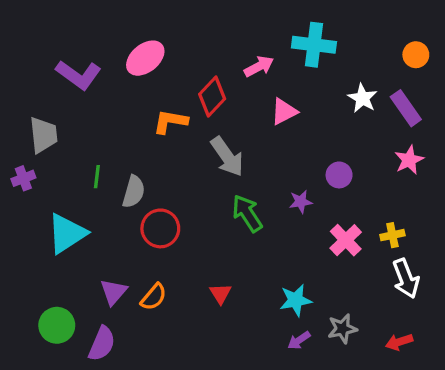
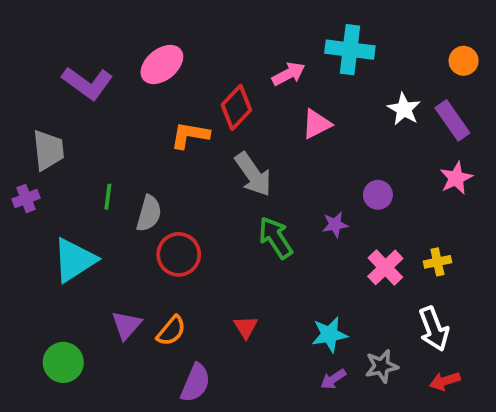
white arrow: (406, 279) -> (434, 329), moved
purple semicircle: (102, 344) -> (195, 383), moved

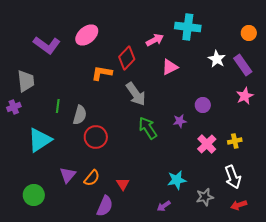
red triangle: (246, 327) -> (123, 184), moved
purple arrow: (333, 379) -> (164, 206), moved

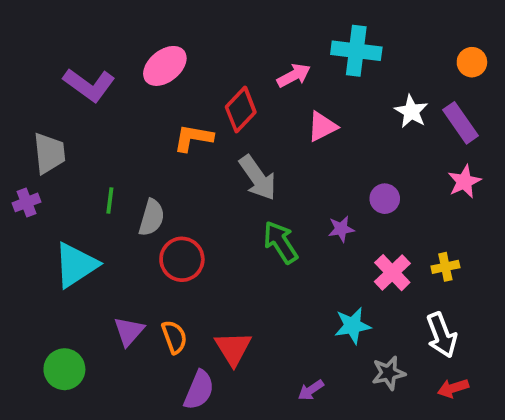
orange semicircle: (92, 178) -> (174, 337), turned -60
cyan star: (177, 180) -> (353, 326), moved
red triangle: (123, 184) -> (233, 348), size x1.5

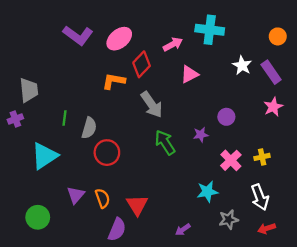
pink ellipse: (165, 66) -> (119, 39), moved
purple L-shape: (89, 85) -> (78, 35), moved

